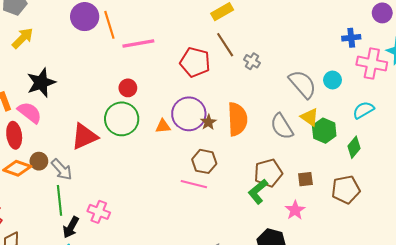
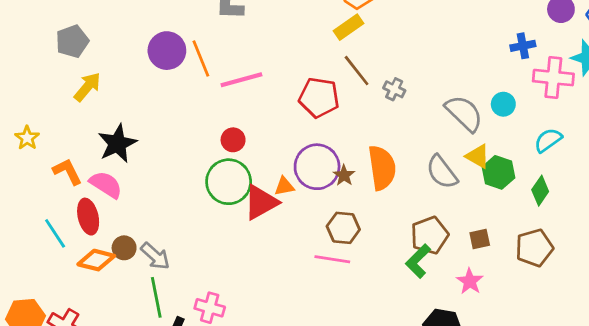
red triangle: (84, 136) -> (261, 202), moved

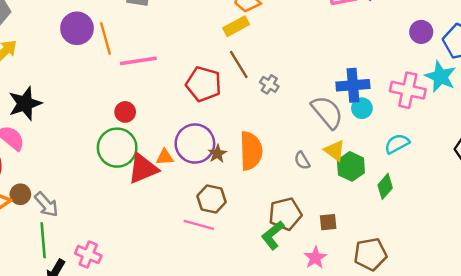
blue cross: (523, 46) -> (353, 85), moved, size x1.5
gray semicircle: (442, 172) -> (302, 161), size x0.6
brown pentagon: (534, 248) -> (370, 254), moved

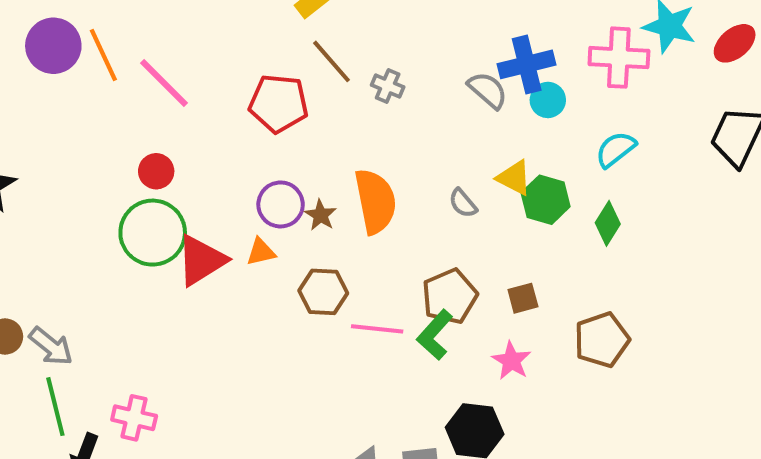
pink line: (138, 61) -> (164, 83), turned 63
gray semicircle: (327, 112) -> (488, 90), moved, size x0.7
purple circle: (195, 144) -> (281, 204), size x0.7
orange triangle: (165, 157) -> (261, 252), moved
pink line: (199, 225) -> (377, 329), moved

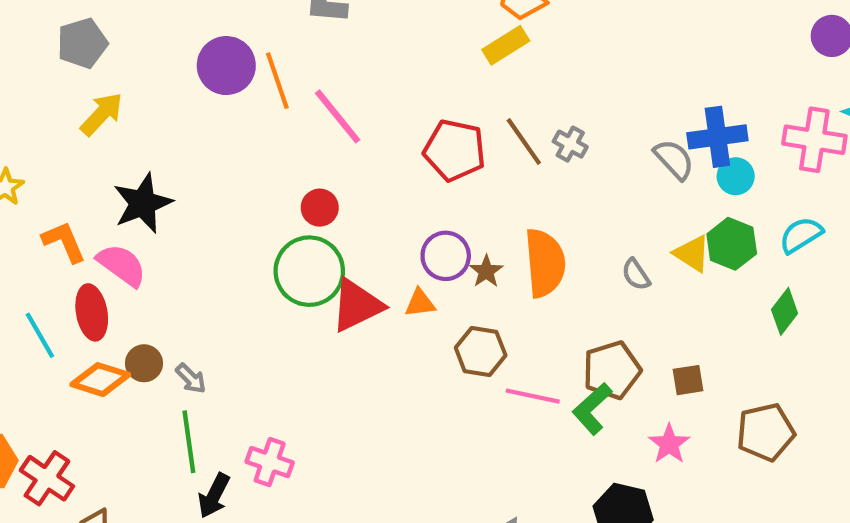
brown line: (331, 61) -> (524, 141), moved
green hexagon: (546, 200) -> (732, 244), moved
gray arrow: (51, 346) -> (191, 378), size x0.7

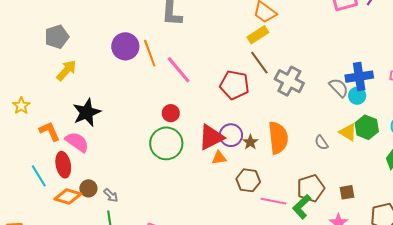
brown line: (524, 141) -> (259, 63), moved
gray cross: (570, 144) -> (289, 81), size x1.8
cyan circle: (736, 176) -> (357, 96), moved
red triangle: (357, 305) -> (211, 137), moved

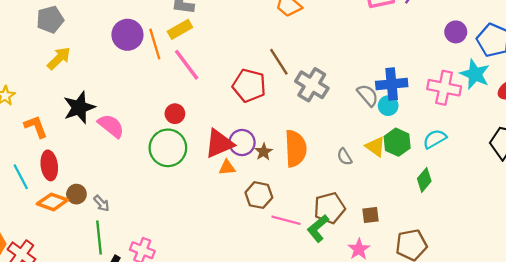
yellow rectangle: (258, 35) -> (180, 29), moved
pink semicircle: (77, 142) -> (111, 126), moved

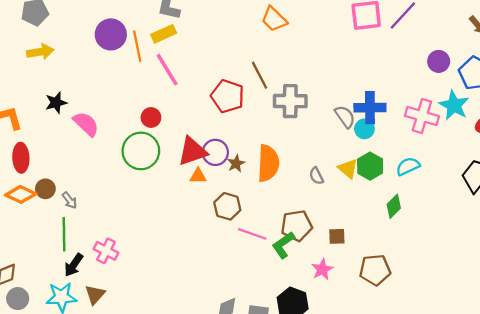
yellow arrow: (59, 58) -> (40, 52), turned 30
gray cross: (312, 85) -> (290, 101), turned -36
black star: (79, 107) -> (56, 103), size x0.7

